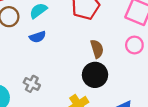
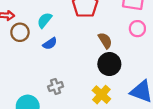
gray cross: (32, 84) -> (56, 86), turned -32

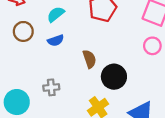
brown circle: (20, 32) -> (23, 31), moved
brown semicircle: (105, 41) -> (89, 59), moved

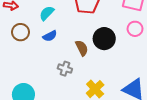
black circle: (114, 77) -> (104, 39), moved
gray cross: (51, 87) -> (65, 69), moved, turned 32

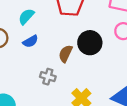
brown semicircle: (82, 48) -> (66, 54), turned -126

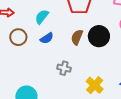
brown semicircle: (66, 54) -> (77, 37), moved

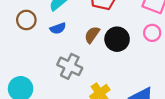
gray cross: (64, 68) -> (70, 66), size x1.5

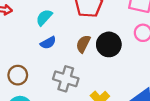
brown circle: (26, 20) -> (18, 75), moved

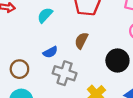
blue semicircle: (48, 43) -> (50, 52), moved
black circle: (109, 44) -> (117, 60), moved

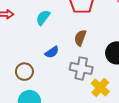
gray cross: (65, 73) -> (81, 68), moved

